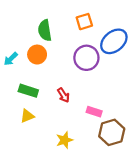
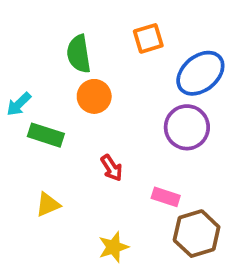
orange circle: (37, 55) -> (94, 96), moved
purple circle: (86, 58) -> (187, 127), moved
green rectangle: (28, 91) -> (46, 135), moved

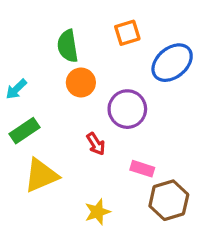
purple circle: (187, 127) -> (127, 109), moved
green rectangle: (46, 135) -> (25, 131), moved, turned -52
yellow triangle: (48, 205) -> (41, 175), size x1.6

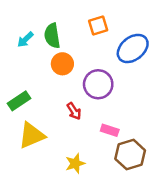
cyan arrow: (16, 89) -> (25, 40), moved

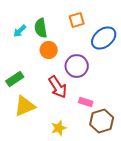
red arrow: (74, 111) -> (58, 87), size x1.6

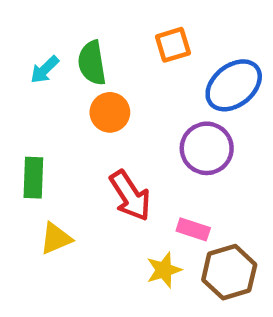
purple circle: (77, 66) -> (207, 148), moved
green rectangle: (15, 79) -> (33, 178), turned -54
yellow triangle: (25, 106) -> (56, 238), size x0.7
yellow star: (59, 128) -> (164, 270), moved

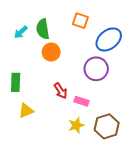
orange square: (173, 45) -> (80, 21), turned 35
red arrow: (130, 196) -> (61, 91), size x0.7
pink rectangle: (193, 229) -> (81, 101), moved

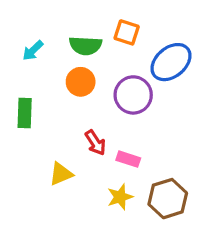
green semicircle: (43, 29) -> (85, 46), moved, turned -78
purple circle: (96, 69) -> (133, 95), moved
green rectangle: (16, 82) -> (25, 113), moved
yellow triangle: (26, 111) -> (61, 174), moved

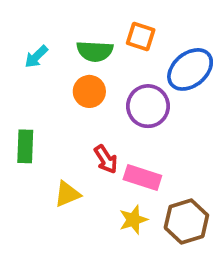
green rectangle: (25, 113) -> (25, 146), moved
pink rectangle: (128, 159) -> (142, 178), size x1.4

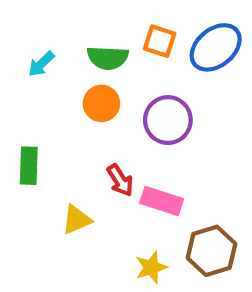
blue ellipse: (190, 69) -> (216, 47), moved
yellow star: (133, 220) -> (151, 267), moved

